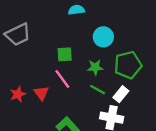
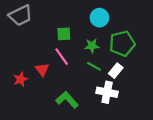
red star: (18, 94) -> (21, 79), moved

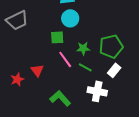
cyan circle: (99, 18) -> (70, 18), moved
pink line: (62, 57) -> (65, 59), moved
white rectangle: (116, 71) -> (114, 70), moved

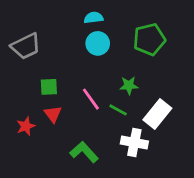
green square: (57, 37) -> (49, 87), moved
green pentagon: (111, 46) -> (149, 39), moved
green star: (83, 48) -> (129, 85), moved
white rectangle: (114, 70) -> (157, 114), size x1.5

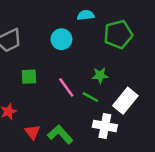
cyan semicircle: (94, 18) -> (86, 15), moved
cyan circle: (98, 43) -> (61, 39), moved
red triangle: (53, 114) -> (33, 132), moved

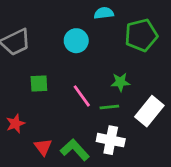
green line: (90, 97) -> (109, 107), turned -35
white cross: (105, 126) -> (111, 140), moved

